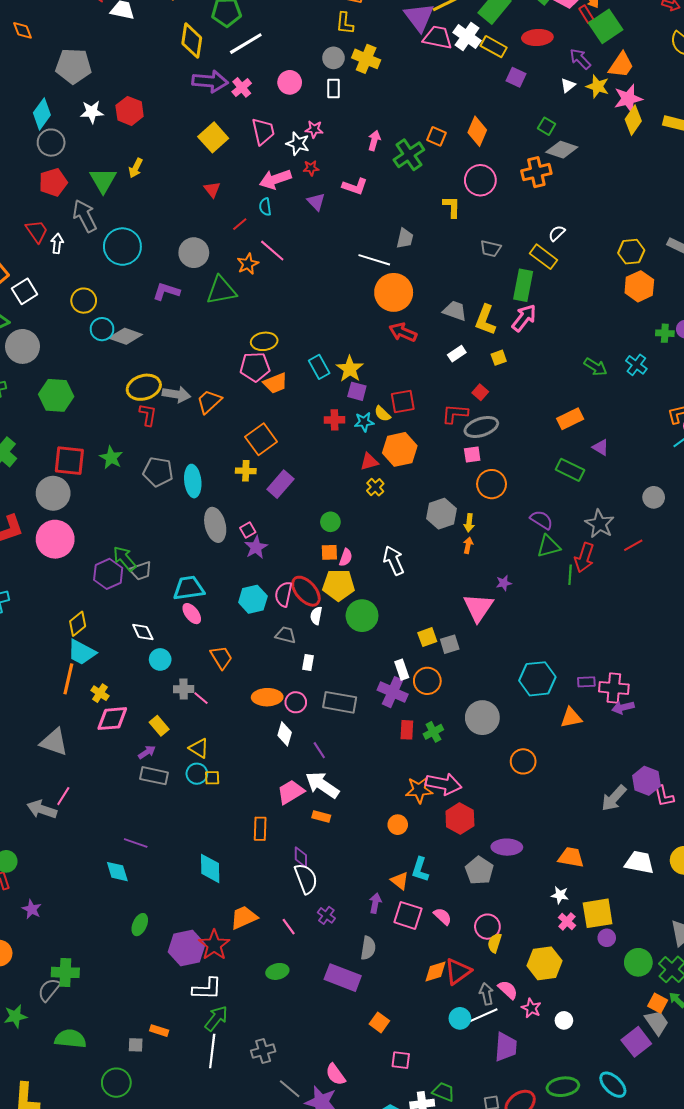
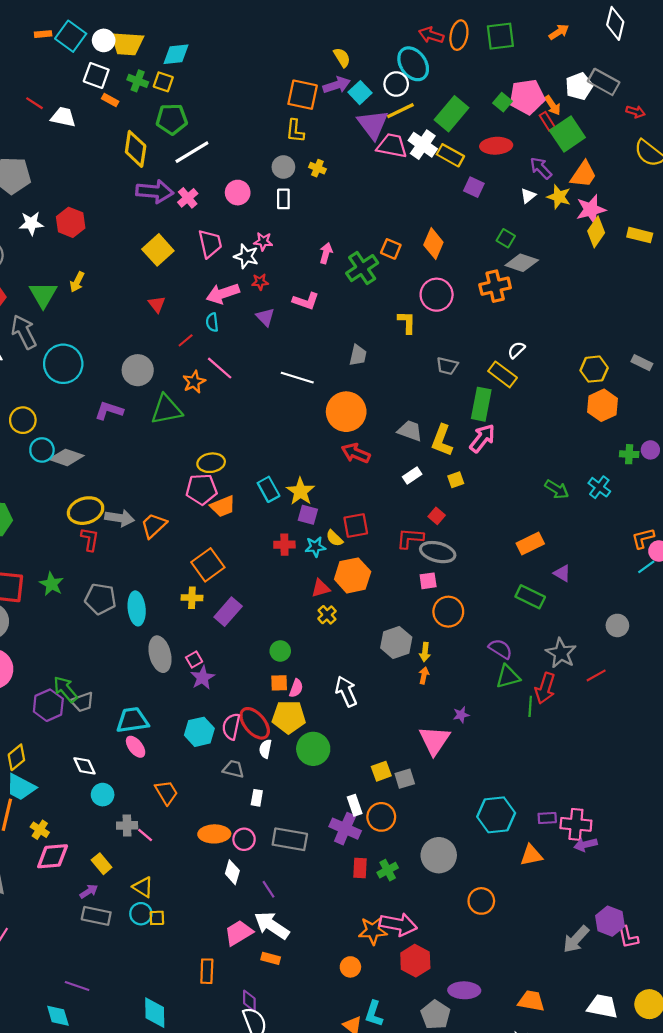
yellow cross: (366, 59) -> (317, 168), size x0.6
white line: (374, 260) -> (297, 378), moved
gray ellipse: (481, 427) -> (438, 552), turned 32

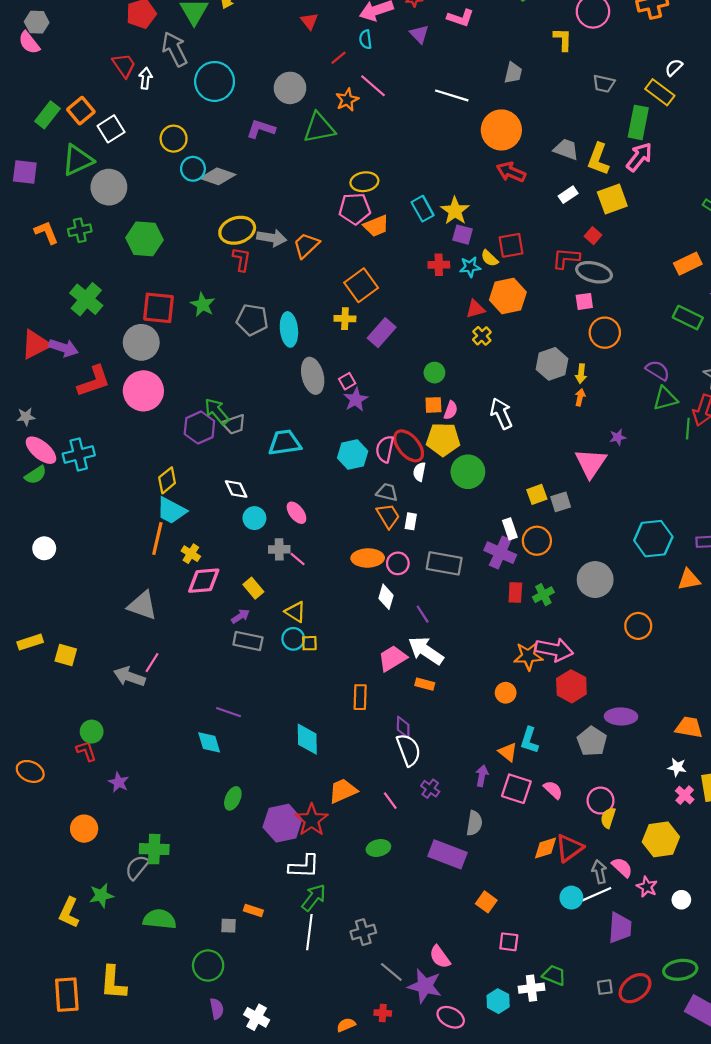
yellow square: (456, 480) -> (612, 199), size x1.8
pink ellipse: (136, 747) -> (296, 513), moved
orange trapezoid: (166, 792) -> (388, 516), moved

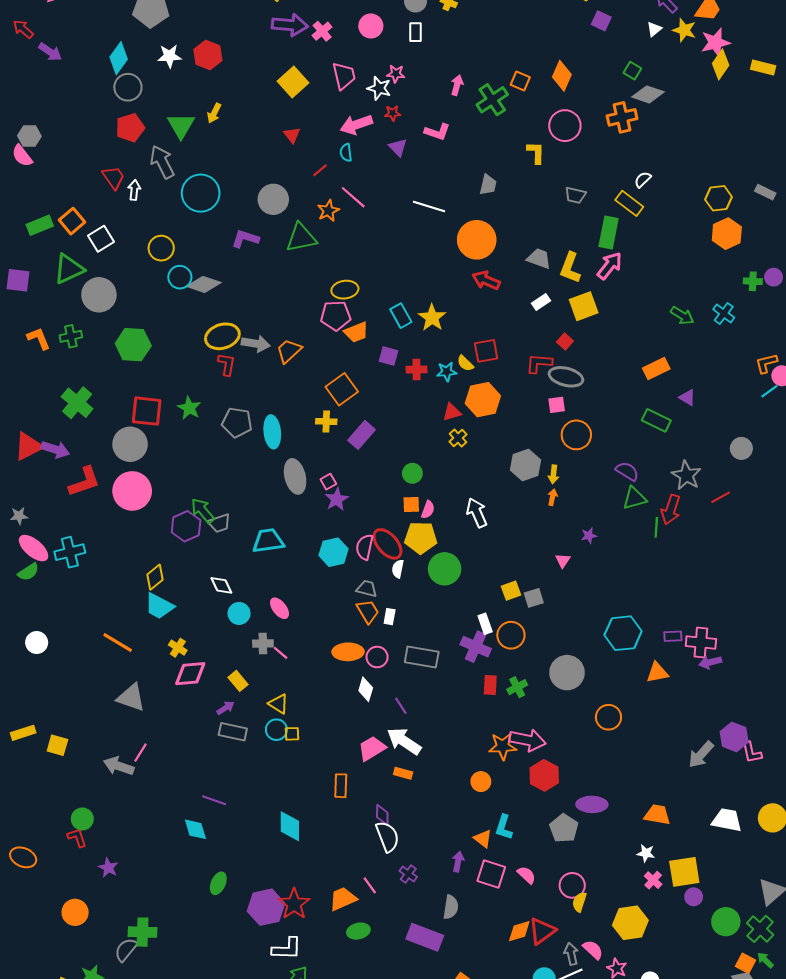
green rectangle: (47, 115) -> (40, 225), turned 30
purple square: (463, 235) -> (388, 356), moved
pink triangle: (591, 463) -> (563, 561), size x0.5
orange line: (157, 539) -> (118, 642), moved, turned -72
orange trapezoid: (343, 791) -> (343, 899), moved

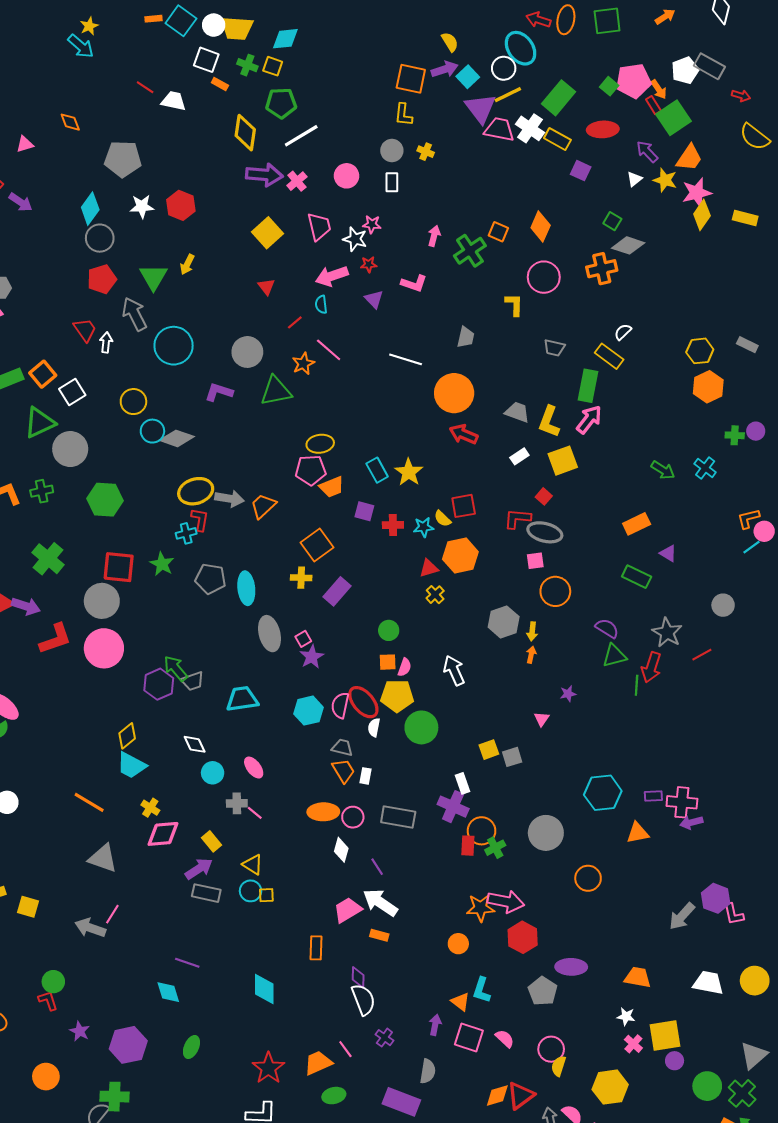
cyan cross: (70, 552) -> (186, 533), moved, size x0.7
orange circle: (511, 635) -> (482, 831), moved
purple arrow: (226, 708) -> (199, 869), size x1.5
purple hexagon: (266, 907) -> (128, 1045), moved

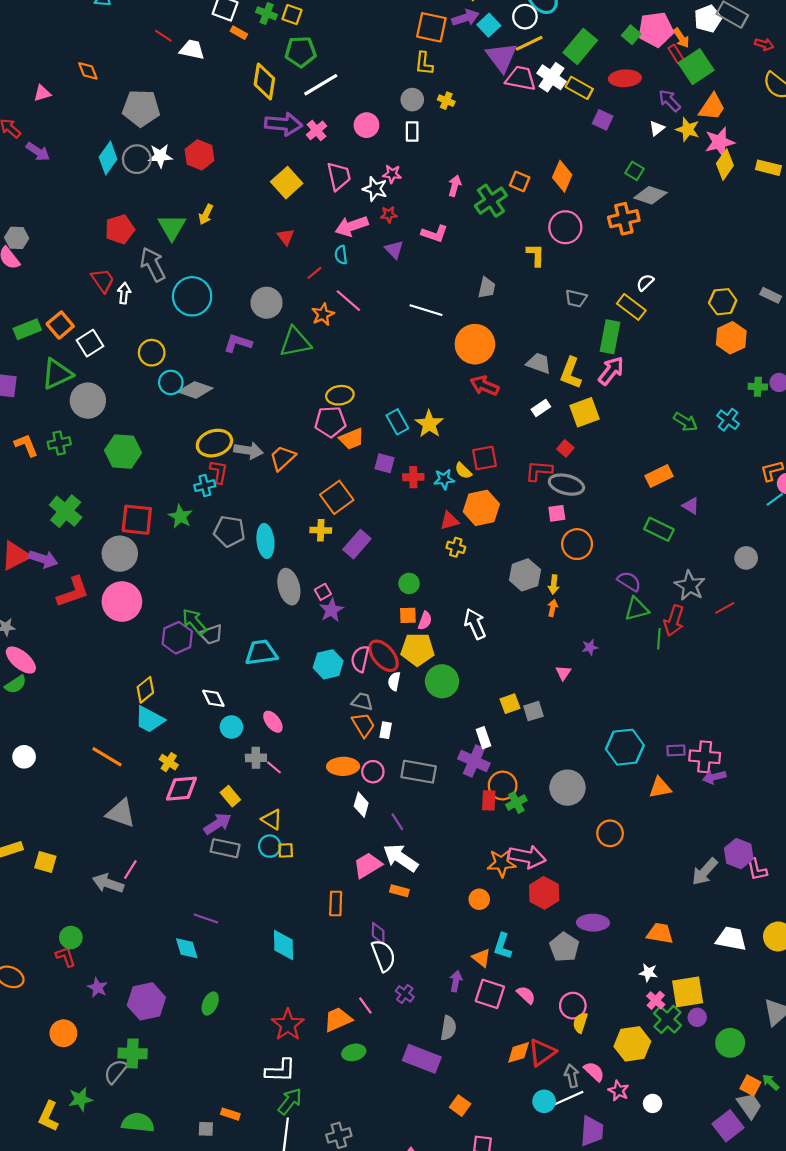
gray circle: (100, 238) -> (137, 159), moved
yellow cross: (435, 595) -> (456, 547), turned -30
green cross: (742, 1093) -> (667, 1019), moved

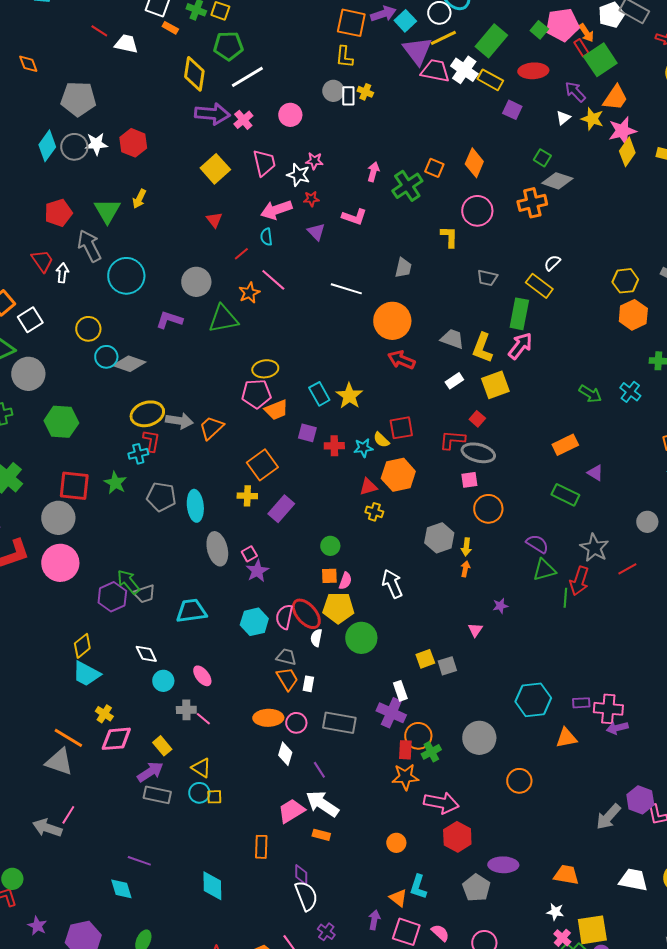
white rectangle: (412, 131) -> (348, 96), moved
orange line: (107, 757) -> (68, 738), moved
orange star: (502, 863) -> (405, 777), moved

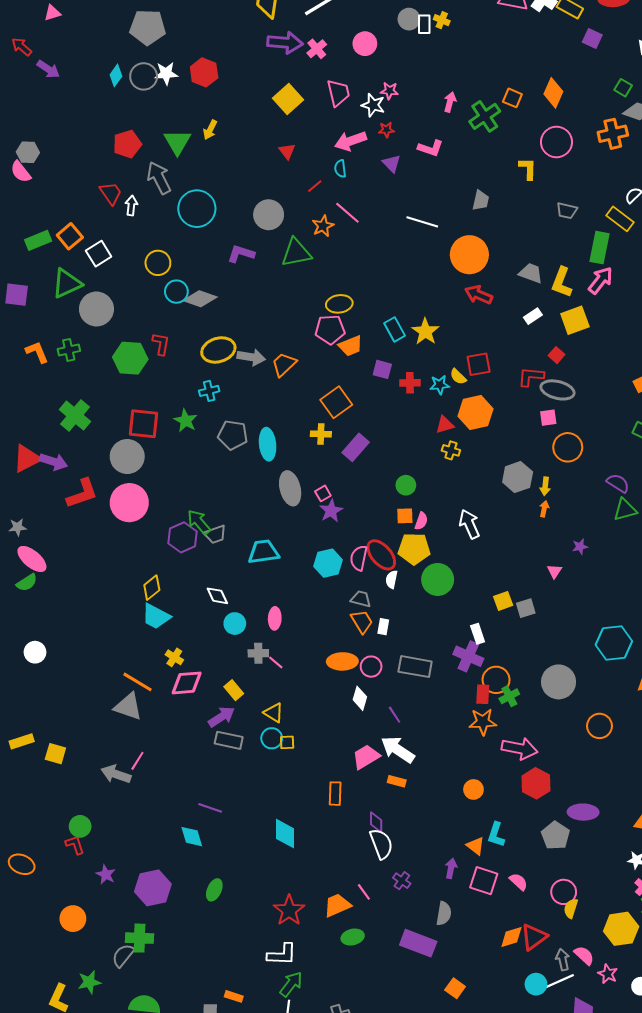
cyan diamond: (47, 146) -> (116, 75), size x0.7
red L-shape: (151, 441) -> (161, 344), moved
pink ellipse: (202, 676) -> (275, 618), turned 40

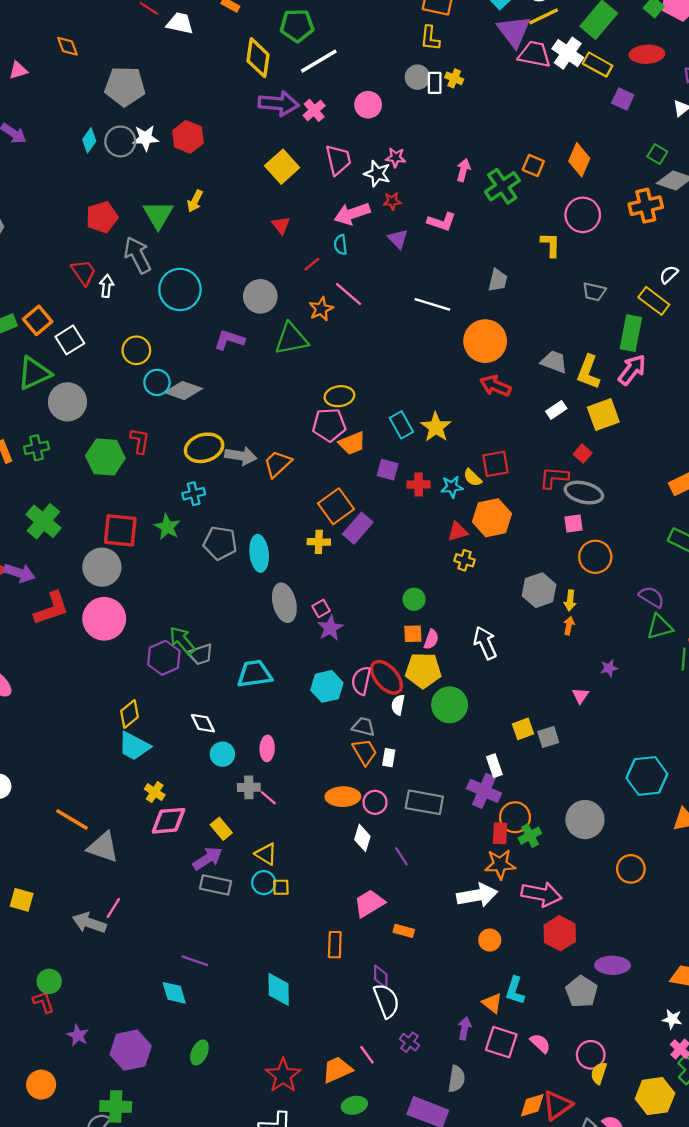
purple rectangle: (356, 447) -> (358, 528), moved
orange line: (137, 682) -> (72, 820), moved
white arrow: (398, 750) -> (477, 895), moved, turned 136

